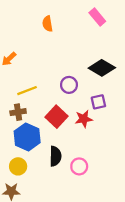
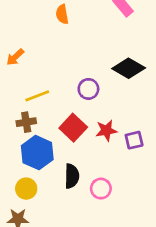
purple square: (98, 102) -> (134, 140), moved

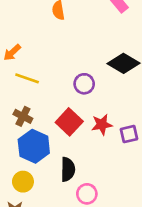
yellow line: (37, 96) -> (27, 78), moved, turned 40
brown cross: (26, 122) -> (23, 116), turned 36
pink circle: (101, 189) -> (87, 194), moved

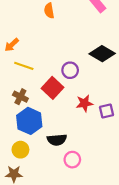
red square: (69, 122) -> (52, 88), moved
black semicircle: (68, 169) -> (57, 140), turned 84

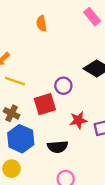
red square: (52, 88) -> (45, 104), turned 30
black semicircle: (57, 140) -> (58, 147), moved

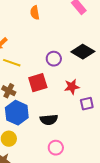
purple circle: (63, 86) -> (54, 59), moved
red star: (78, 120) -> (72, 87), moved

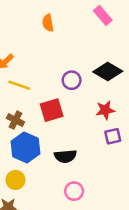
red star: (72, 87) -> (105, 110), moved

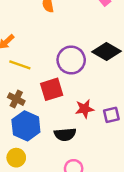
purple circle: (72, 80) -> (71, 60), size x1.5
red star: (105, 110) -> (85, 109), moved

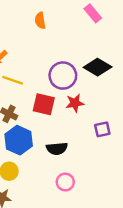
red square: (52, 89) -> (44, 104), turned 30
red star: (85, 109) -> (75, 103), moved

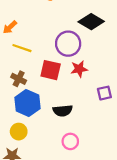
black diamond: (98, 67) -> (91, 22), moved

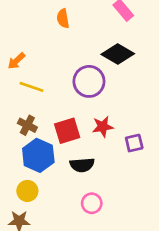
red star: (79, 69) -> (103, 127), moved
red square: (51, 70) -> (67, 131), moved, turned -30

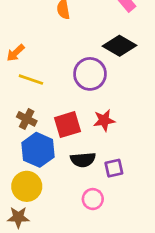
purple square: (134, 143) -> (114, 168), moved
yellow circle: (27, 191) -> (27, 186), size x1.4

